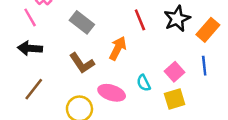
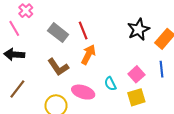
red line: (140, 20) -> (83, 30), moved

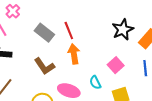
orange arrow: (88, 54) -> (74, 54), turned -36
pink square: (136, 74) -> (116, 65), moved

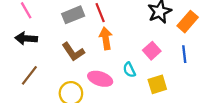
gray rectangle: (44, 33) -> (73, 15), turned -60

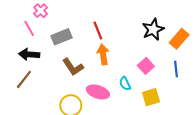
gray rectangle: (73, 15) -> (61, 37), moved
brown line: (29, 75) -> (24, 79), moved

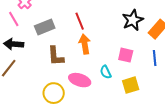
pink square: (146, 66) -> (126, 55), turned -35
brown L-shape: (73, 67) -> (56, 56), turned 30

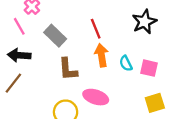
black star: (133, 20) -> (144, 22), moved
gray rectangle: (45, 27) -> (55, 36), turned 66
cyan semicircle: (106, 72) -> (126, 63), moved

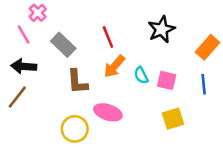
orange arrow: (101, 55) -> (114, 66), turned -130

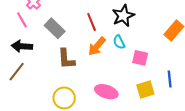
black star: (162, 29) -> (123, 16), moved
cyan semicircle: (141, 75) -> (119, 42), moved
blue line: (204, 84) -> (170, 79), moved
pink ellipse: (108, 112) -> (106, 92), moved

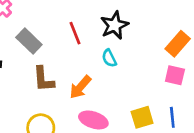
orange arrow: (97, 46) -> (80, 87), moved
pink square: (140, 58) -> (175, 75), moved
blue line: (170, 79) -> (172, 117), moved

